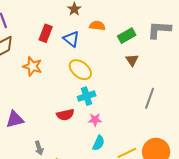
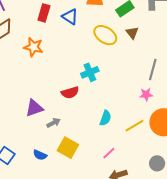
yellow ellipse: (80, 70) -> (105, 35), moved
purple triangle: (15, 119) -> (34, 108), moved
pink star: (95, 120) -> (146, 95), moved
gray arrow: (39, 148) -> (53, 123), moved, turned -96

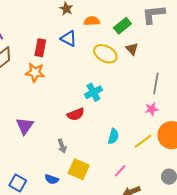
red rectangle: (44, 13) -> (40, 48), moved
purple triangle: (34, 108) -> (25, 126), moved, turned -30
gray arrow: (53, 123) -> (62, 146), turned 104

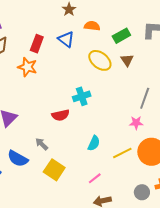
gray arrow: (62, 146) -> (42, 144), turned 144
blue semicircle: (52, 179) -> (18, 159), moved, size x1.5

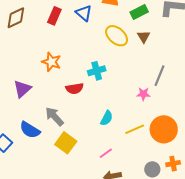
orange star: (27, 67) -> (51, 62), moved
pink star: (136, 123) -> (143, 94), moved
gray arrow: (42, 144) -> (54, 116), size x1.5

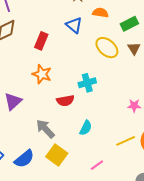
red rectangle: (54, 16) -> (41, 41), moved
cyan semicircle: (107, 118) -> (86, 128), moved
blue semicircle: (30, 130) -> (24, 159), moved, turned -70

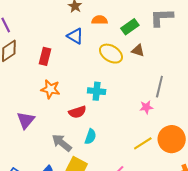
brown triangle: (134, 48) -> (138, 50), turned -32
cyan cross: (87, 83) -> (97, 91), turned 30
cyan semicircle: (86, 128) -> (90, 137), moved

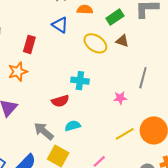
orange star: (50, 89) -> (18, 72), moved, turned -30
pink star: (146, 107) -> (120, 98), moved
cyan semicircle: (90, 137) -> (73, 126), turned -126

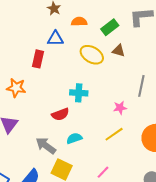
blue triangle: (60, 25) -> (55, 39), turned -30
red rectangle: (29, 44) -> (38, 59), moved
orange star: (18, 72) -> (16, 88), turned 30
yellow line: (125, 134) -> (114, 134), moved

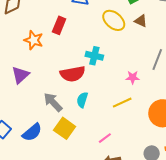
red rectangle: (38, 59) -> (59, 25), moved
red semicircle: (60, 114) -> (73, 74), size x1.4
cyan semicircle: (74, 138) -> (82, 100), turned -63

